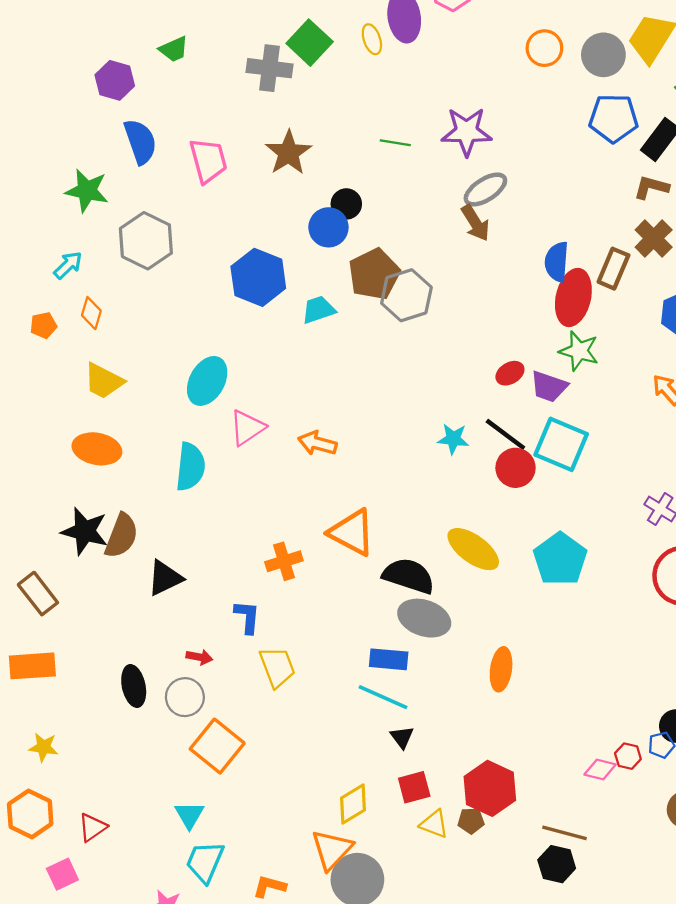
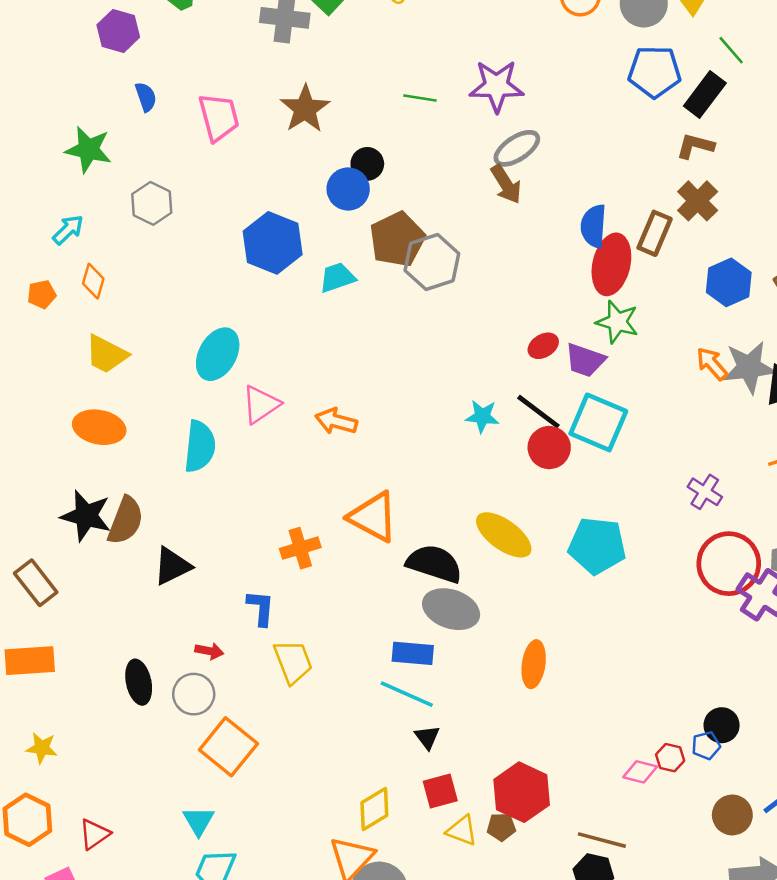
blue semicircle: (140, 142) -> (146, 97), size x0.6
gray hexagon: (146, 241) -> (152, 203), size x0.7
cyan pentagon: (560, 559) -> (597, 546), turned -30

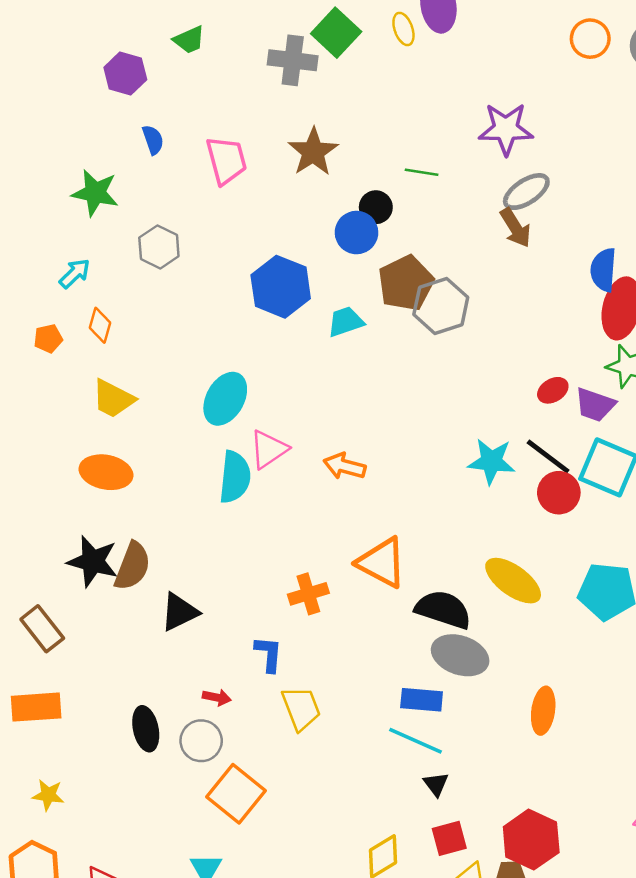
green line: (420, 98) -> (422, 172), moved
cyan star: (482, 416) -> (491, 461), size x1.4
cyan semicircle: (200, 446) -> (235, 477), moved

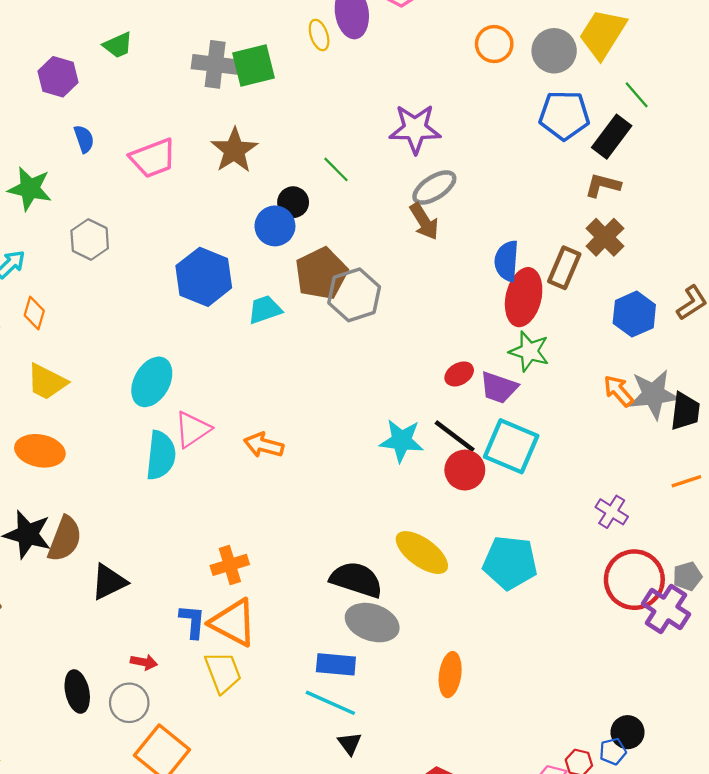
green square: (336, 33) -> (254, 65), moved, turned 33
pink trapezoid: (226, 160) -> (153, 158), turned 84
green line: (422, 172) -> (336, 169), turned 36
orange triangle: (382, 563) -> (233, 623), moved

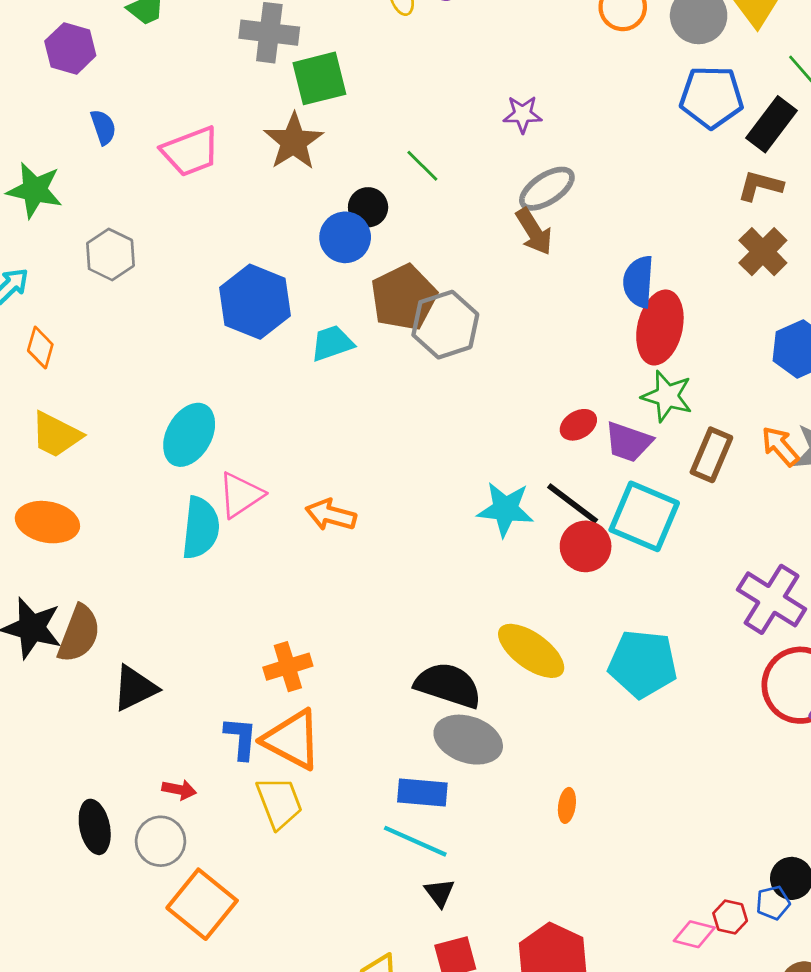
green square: (254, 65) -> (319, 78), moved
purple star: (415, 129) -> (523, 114), size x0.6
brown rectangle: (564, 268) -> (711, 455), moved
purple cross: (612, 512) -> (772, 599), size x1.6
orange ellipse: (450, 675) -> (567, 805), size x0.6

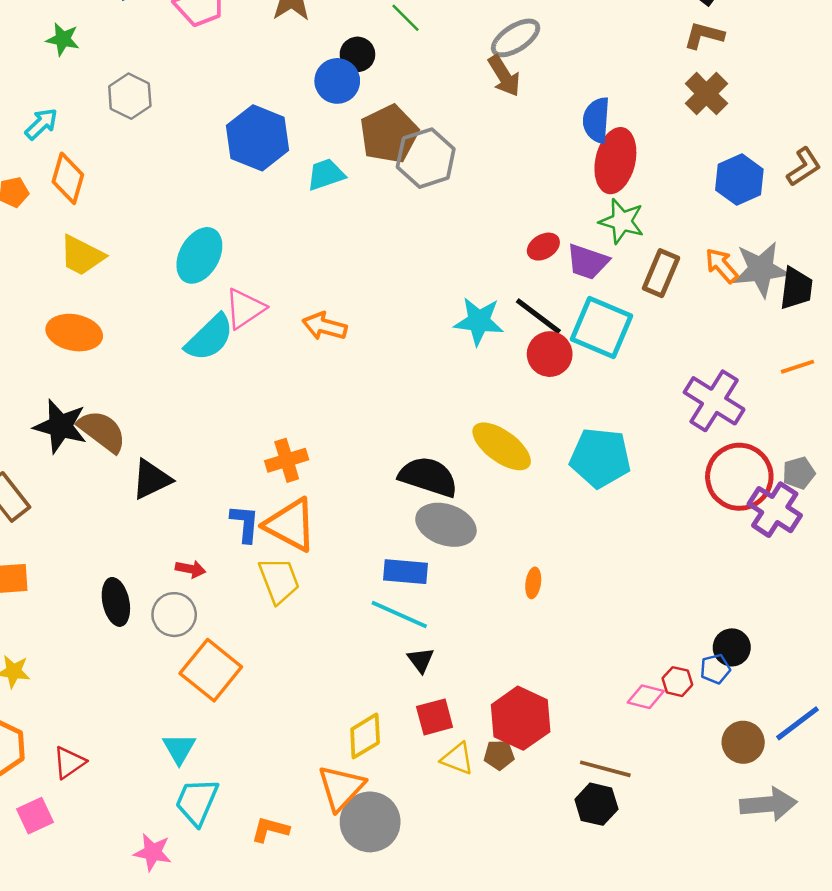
green star: (35, 190) -> (63, 39), size x0.7
orange diamond: (40, 348) -> (68, 178), size x1.4
cyan semicircle: (201, 528) -> (210, 338), turned 40
brown semicircle: (79, 634) -> (102, 431), turned -74

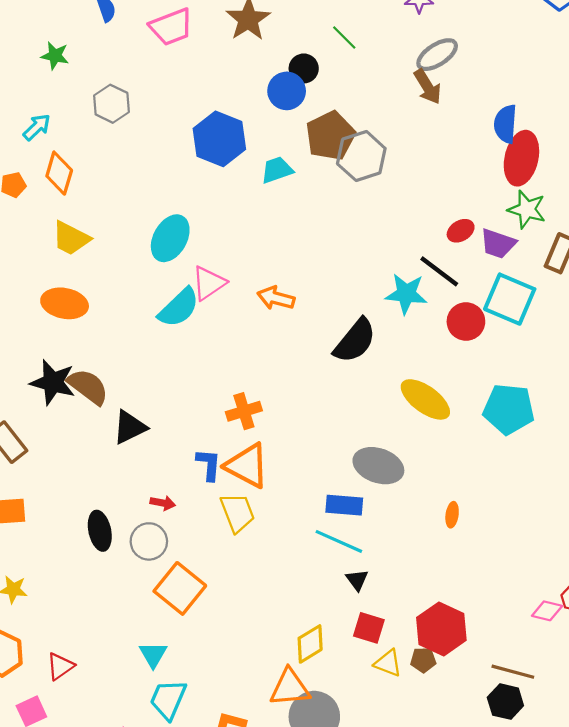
black line: (538, 316) -> (439, 271), moved
black semicircle: (428, 477) -> (355, 341), moved, turned 111
red square: (435, 717) -> (369, 628), turned 32
orange triangle: (341, 788) -> (290, 688), turned 42

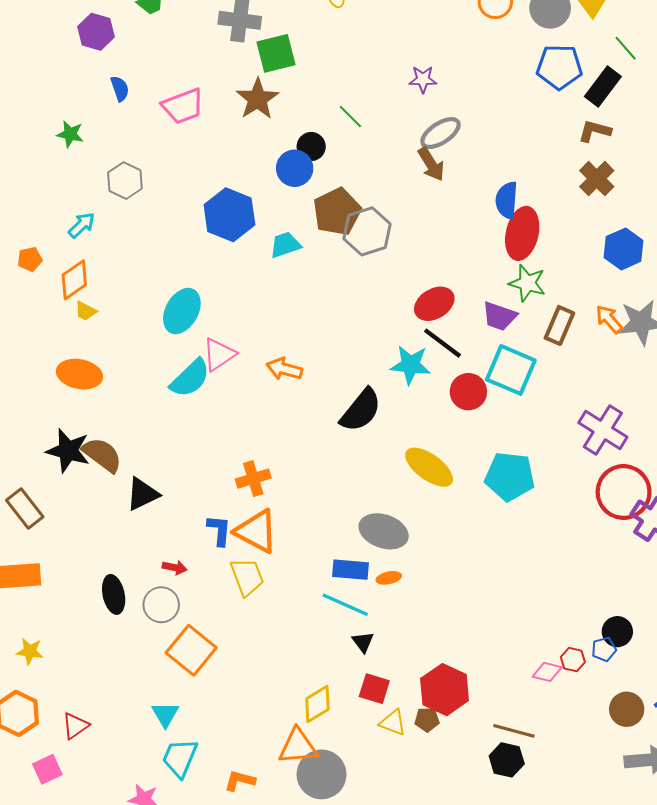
cyan arrow: (37, 127) -> (82, 225), moved
orange diamond: (59, 173) -> (74, 280), moved, turned 39
red ellipse: (461, 231) -> (434, 304), moved, size x1.5
yellow trapezoid: (71, 238) -> (86, 311), size x0.6
orange ellipse: (452, 515) -> (389, 578), moved, turned 70

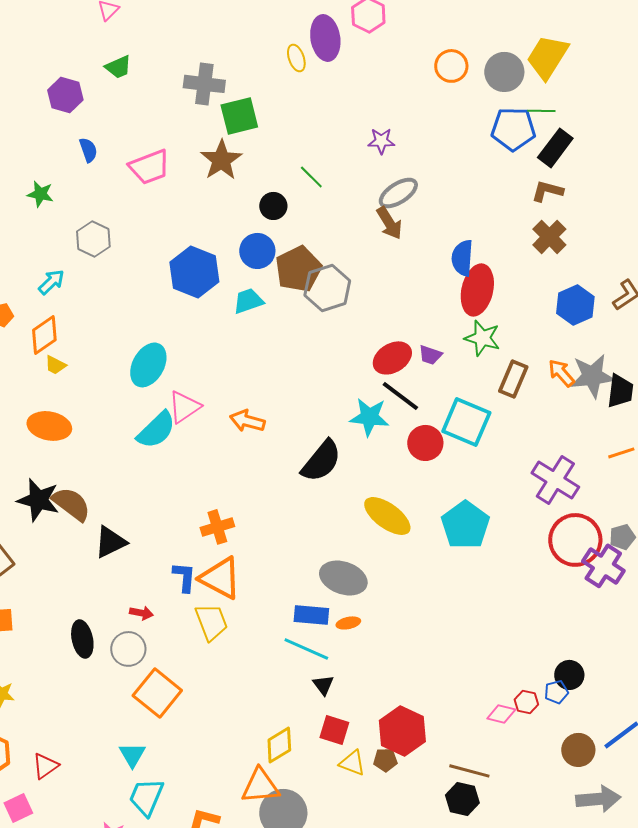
green line: (626, 48) -> (541, 111), moved, turned -48
blue circle: (295, 168) -> (257, 251), moved
purple trapezoid: (499, 316) -> (430, 355), moved, size x0.7
cyan pentagon: (510, 476) -> (465, 525), turned 30

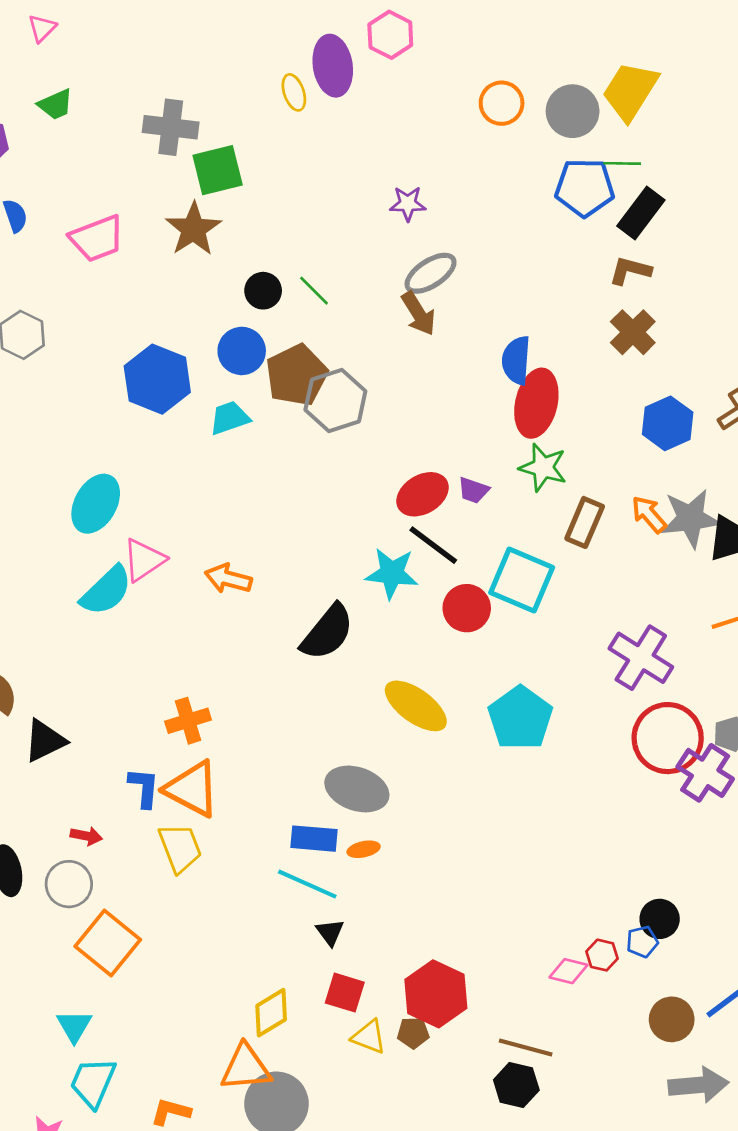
green line: (311, 177) -> (314, 291), moved

